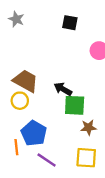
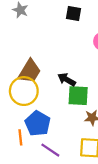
brown trapezoid: (26, 81) -> (30, 71), turned 92
yellow circle: (20, 101) -> (24, 91), size x1.6

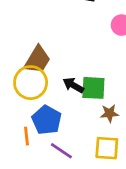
black arrow: (67, 79) -> (73, 85), moved

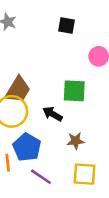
green square: (93, 88) -> (74, 91), moved
brown star: (109, 113) -> (76, 141), moved

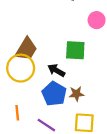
blue pentagon: (27, 147) -> (54, 94), moved

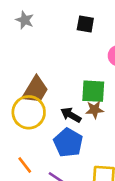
brown star: (76, 94) -> (95, 110), moved
orange line: (17, 113) -> (25, 165), turned -32

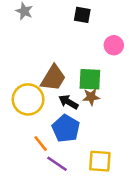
brown trapezoid: (35, 90) -> (53, 78), moved
orange line: (25, 165) -> (41, 144), moved

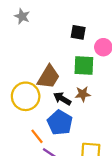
black square: (82, 15) -> (78, 32), moved
green square: (90, 79) -> (84, 65), moved

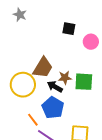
green square: (84, 65) -> (84, 82), moved
brown star: (83, 94) -> (65, 78), moved

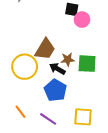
pink circle: (91, 42) -> (82, 20), moved
orange line: (33, 120) -> (20, 112), moved

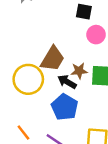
pink circle: (82, 20) -> (96, 35), moved

